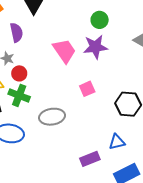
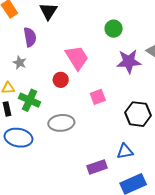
purple star: (95, 47) -> (129, 61), moved
red circle: (19, 73) -> (61, 80), moved

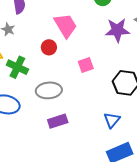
blue triangle: (125, 151) -> (112, 120), turned -42
purple rectangle: (97, 167) -> (58, 121), moved

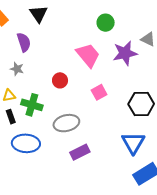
pink trapezoid: (66, 25) -> (88, 55), moved
blue triangle: (112, 120) -> (133, 143), size x1.4

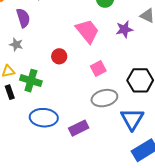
purple star: (125, 53) -> (124, 29), size x0.7
gray ellipse: (66, 123) -> (104, 98), moved
blue ellipse: (26, 143) -> (44, 118), moved

